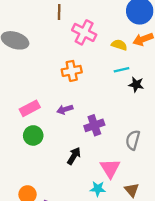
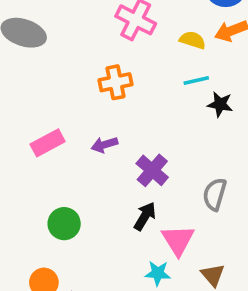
purple cross: (94, 125) -> (152, 170), turned -30
green circle: (33, 135) -> (64, 224), moved
black arrow: (74, 156) -> (145, 216), moved

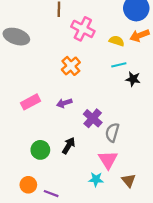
orange cross: (116, 82) -> (71, 66), turned -30
gray semicircle: (215, 194) -> (112, 132), moved
black arrow: (145, 216) -> (69, 146), moved

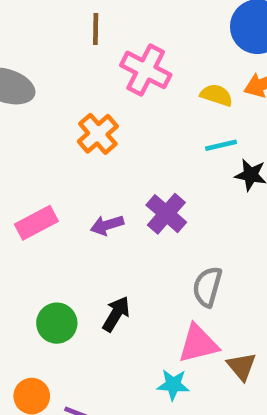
orange cross: (71, 66) -> (98, 134), moved
purple cross: (93, 118) -> (166, 214), moved
pink triangle: (108, 160) -> (198, 344), turned 48
brown triangle: (129, 180) -> (242, 366), moved

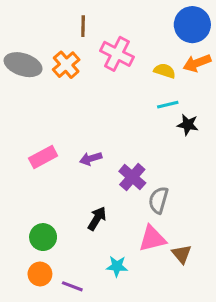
orange cross: (98, 134) -> (66, 65), moved
purple cross: (166, 214) -> (132, 177), moved
green circle: (57, 323) -> (43, 237), moved
cyan star: (173, 385) -> (117, 266), moved

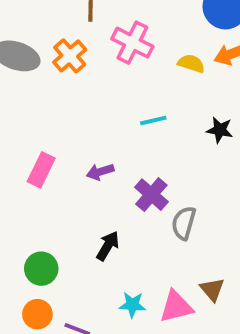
cyan line: (168, 105) -> (153, 120), moved
pink rectangle: (43, 157) -> (41, 170), turned -36
pink triangle: (152, 239) -> (176, 307), moved

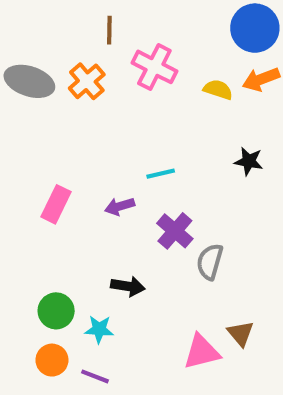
cyan line: (153, 120) -> (161, 174), moved
black arrow: (108, 246) -> (128, 286), turned 68
cyan star: (132, 305) -> (99, 329), moved

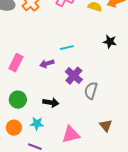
green circle: (56, 311) -> (18, 100), moved
pink triangle: (202, 352) -> (71, 135), moved
orange circle: (52, 360) -> (14, 128), moved

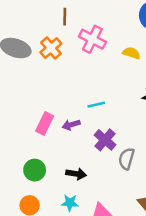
pink rectangle: (16, 63) -> (45, 124), moved
cyan star: (37, 124) -> (70, 203), moved

